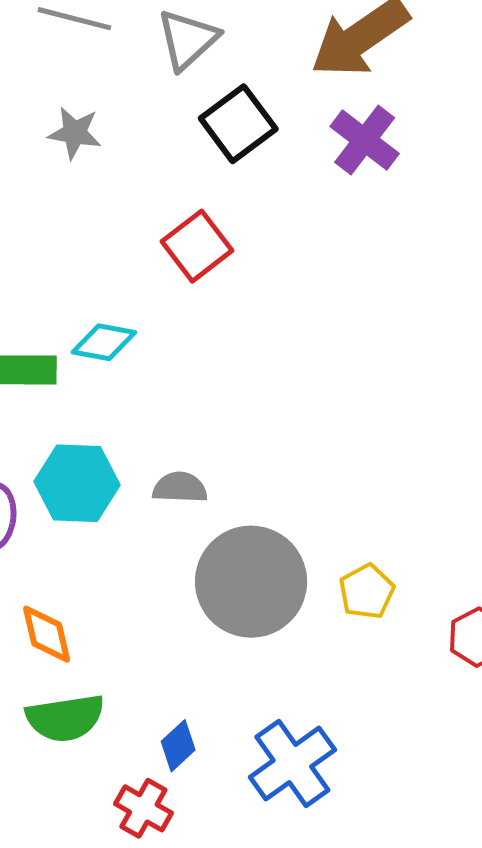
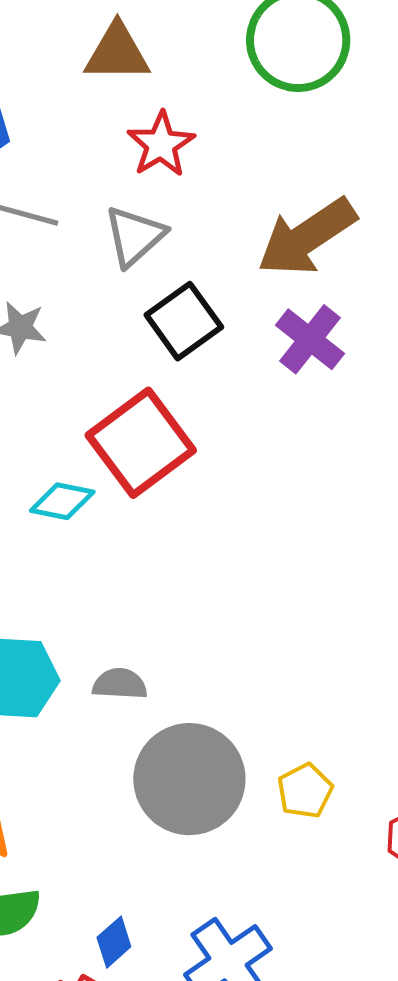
red square: (197, 246) -> (141, 443), size x1.5
cyan diamond: (104, 342) -> (62, 501), moved

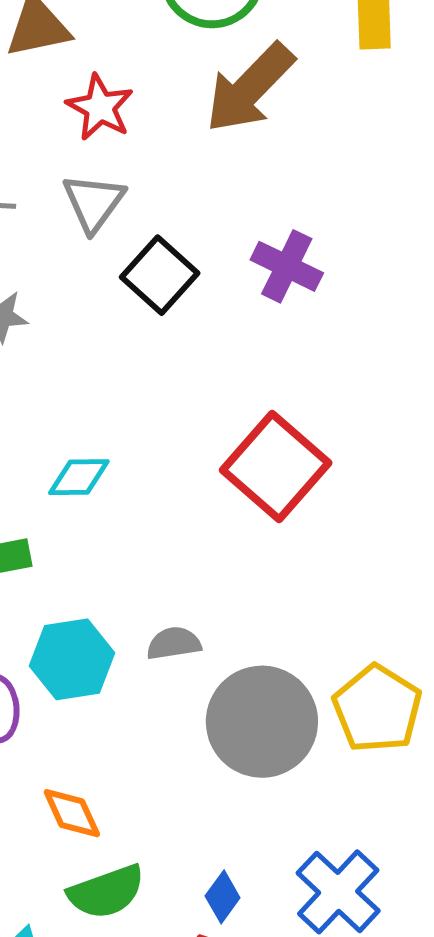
brown arrow: (307, 237) -> (250, 88), moved
red square: (141, 443) -> (276, 466), moved
yellow pentagon: (305, 791) -> (377, 709), size x1.6

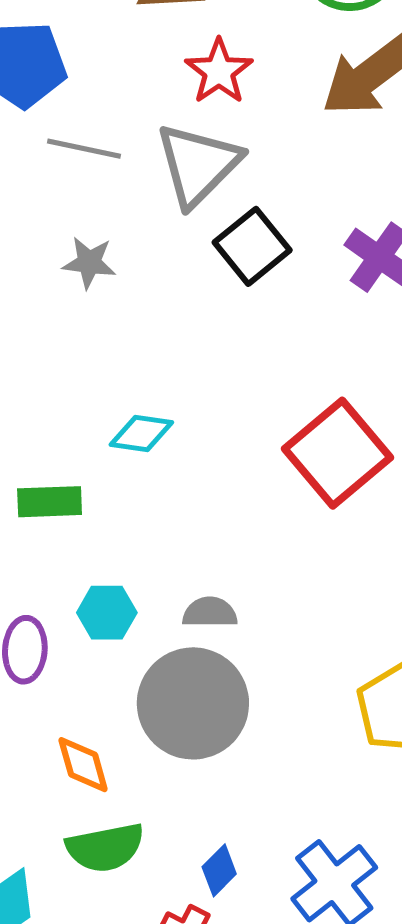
gray triangle: (94, 202) -> (198, 164), size x1.4
cyan hexagon: (72, 659) -> (107, 613), size x0.7
gray circle: (262, 722) -> (193, 703), moved

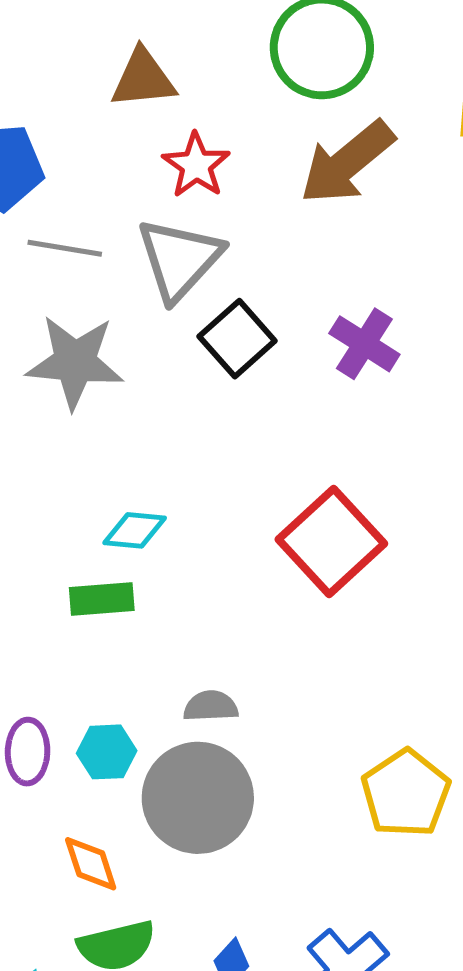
gray star: (89, 263) -> (75, 362), size x1.8
green rectangle: (50, 502) -> (102, 599), moved
cyan hexagon: (107, 613) -> (107, 752), moved

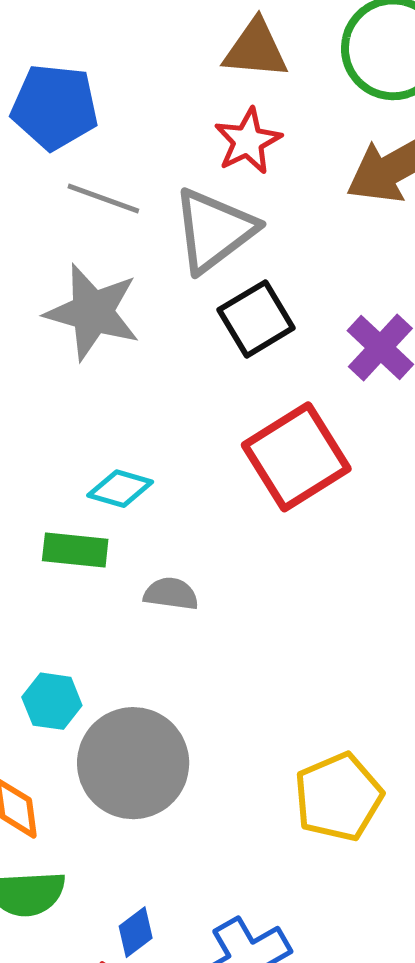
brown triangle: (143, 79) -> (256, 49), moved
red square: (331, 542) -> (296, 457), moved
gray semicircle: (211, 706) -> (171, 594), moved

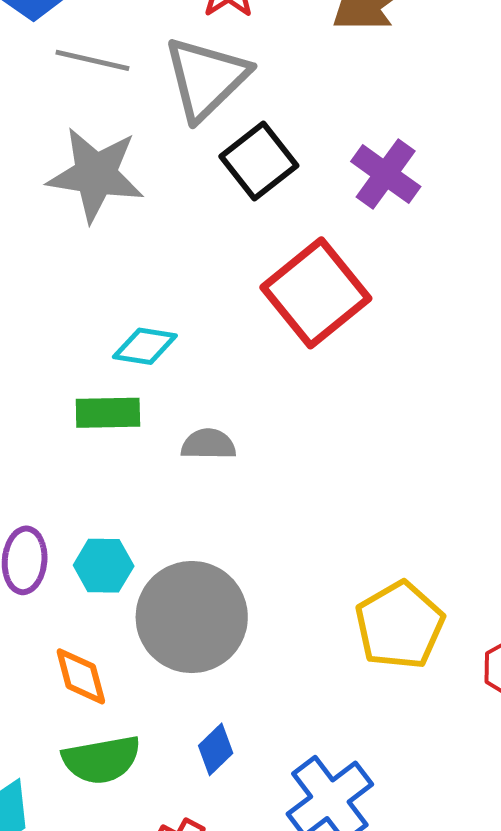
blue diamond: (136, 932) -> (216, 749), moved

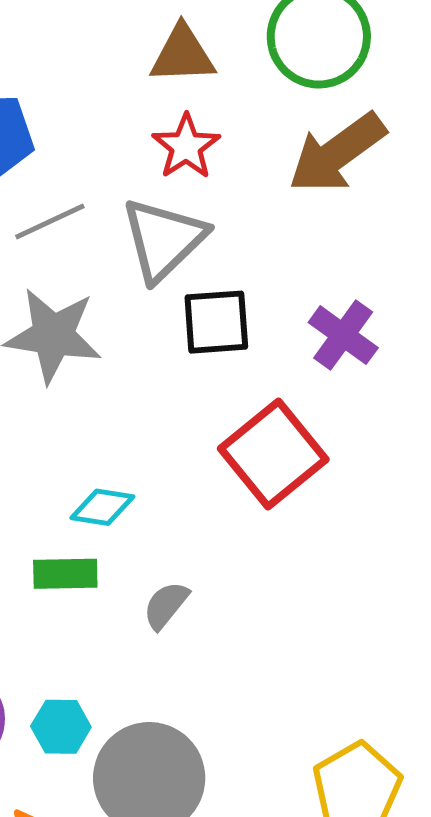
gray line: (92, 60) -> (50, 221), turned -38
black square: (259, 161) -> (216, 322), turned 34
gray semicircle: (208, 444) -> (166, 605), turned -52

